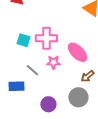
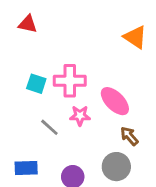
brown arrow: (87, 76) -> (129, 136), turned 88
blue rectangle: (16, 86) -> (26, 168), moved

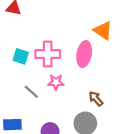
orange triangle: (135, 37) -> (103, 31), moved
pink ellipse: (115, 101) -> (84, 54), moved, turned 55

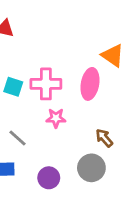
gray line: (31, 92) -> (17, 138), moved

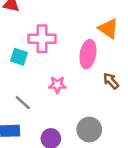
pink cross: (46, 84) -> (42, 39), moved
brown arrow: (104, 138) -> (111, 81), moved

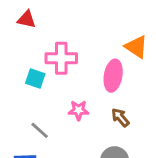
brown arrow: (111, 81) -> (120, 117), moved

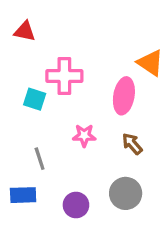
gray line: (40, 130) -> (40, 159), turned 30

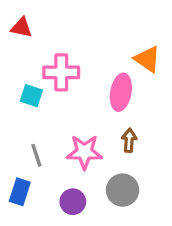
pink star: (84, 136) -> (84, 152), moved, size x1.5
brown arrow: (132, 144) -> (129, 140), turned 45
blue rectangle: (23, 195) -> (20, 192), turned -70

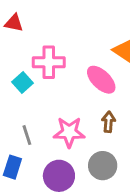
pink ellipse: (121, 92) -> (101, 80), turned -56
cyan square: (31, 96) -> (23, 83), turned 30
purple circle: (73, 202) -> (59, 176), size x1.4

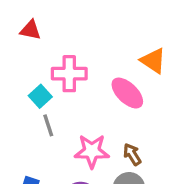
brown arrow: (108, 122) -> (132, 154), moved, turned -36
gray line: (27, 135) -> (48, 125), moved

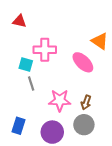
cyan square: (40, 96) -> (26, 64), turned -32
brown arrow: (132, 154) -> (86, 102), turned -128

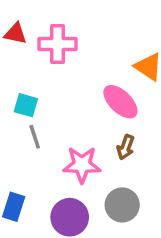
pink cross: (45, 50) -> (57, 44), moved
brown arrow: (86, 102) -> (126, 147), moved

